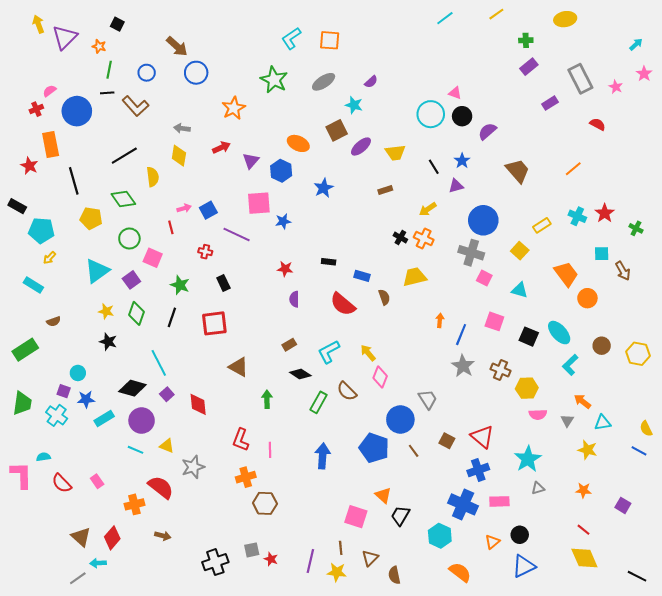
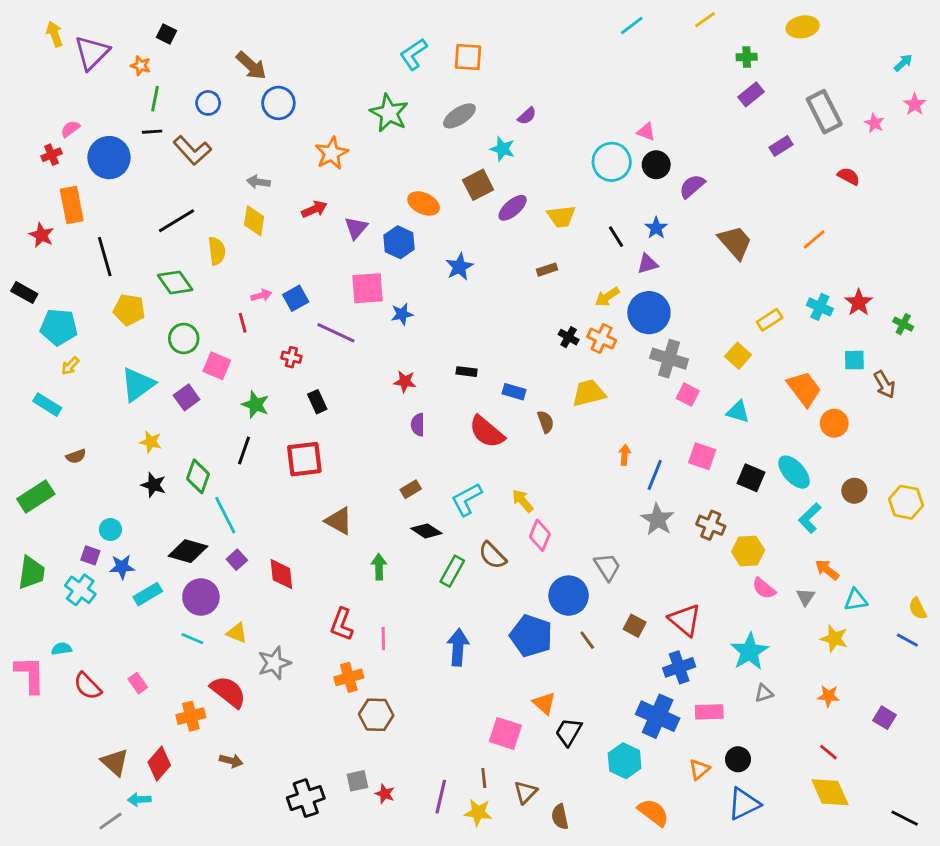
blue circle: (483, 220) -> (649, 313), moved
green diamond: (136, 313) -> (198, 476), moved
pink semicircle: (538, 414) -> (764, 588), turned 42

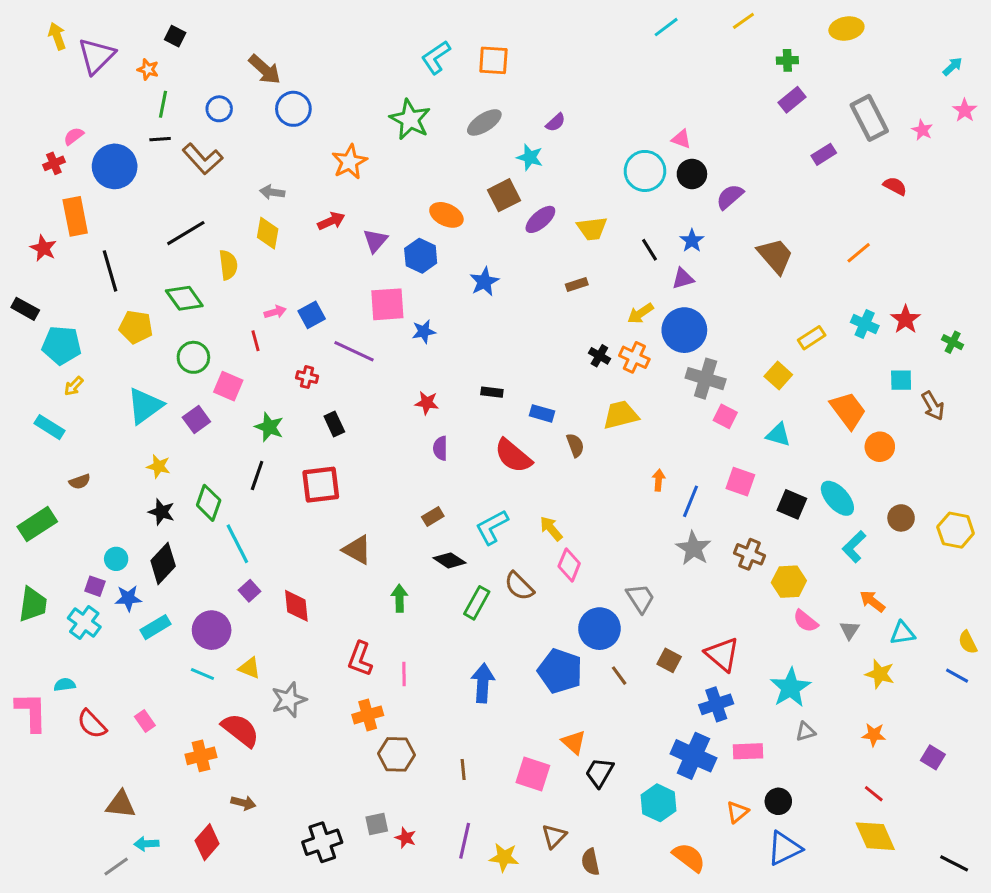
black diamond: (188, 551) -> (163, 563), moved, turned -63
brown triangle: (115, 762) -> (121, 804), turned -36
red diamond: (159, 764) -> (207, 842), moved
brown line: (484, 778) -> (463, 770), moved

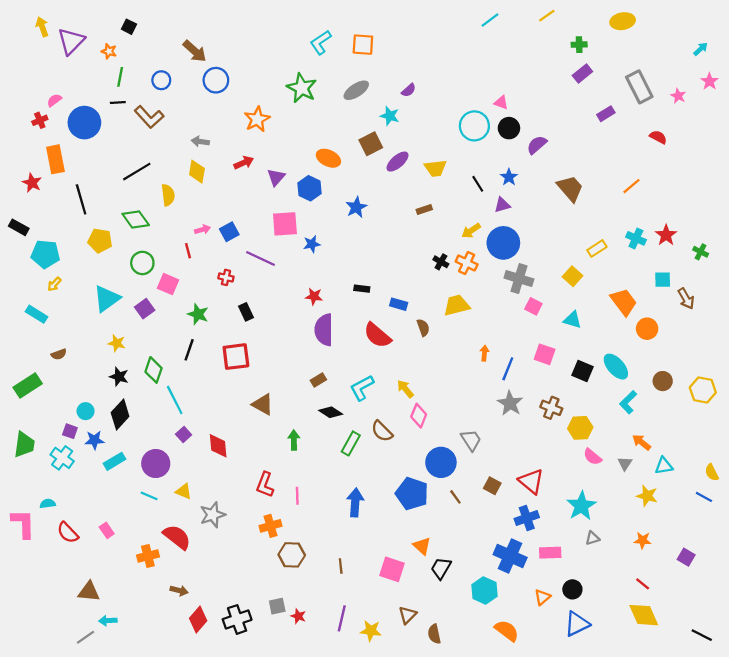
purple semicircle: (440, 448) -> (324, 330), size x1.8
red diamond: (207, 842) -> (198, 619), moved

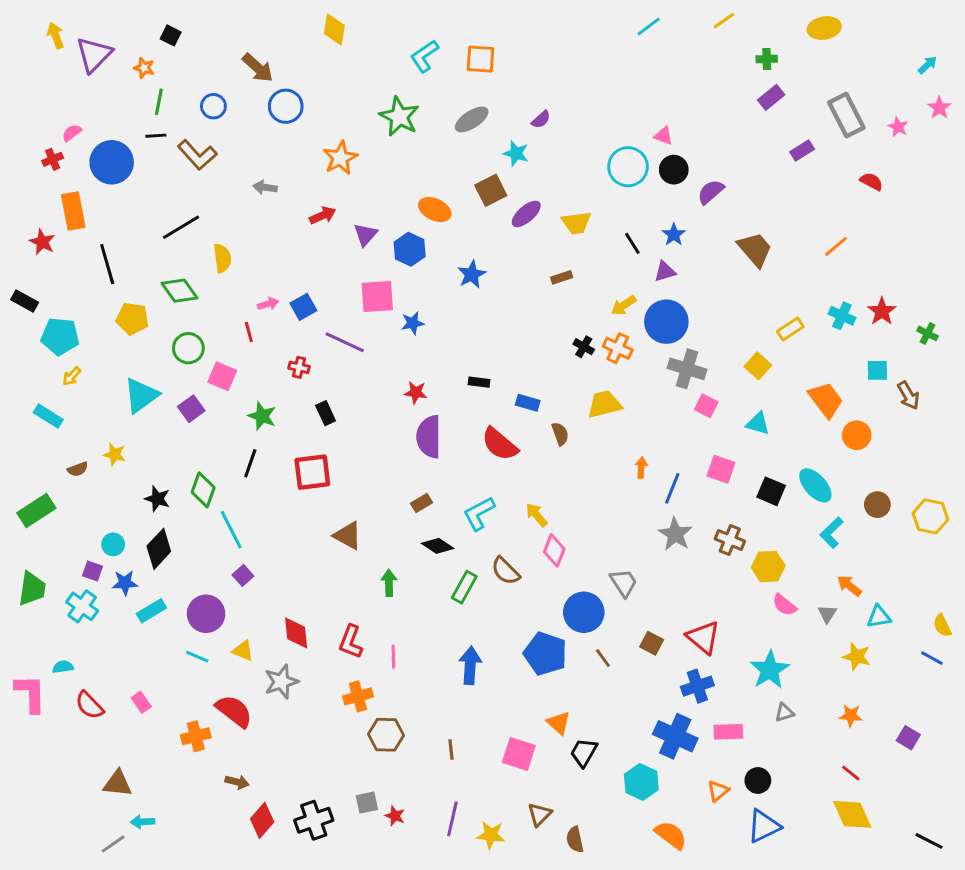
yellow diamond: (197, 172) -> (334, 30), moved
yellow star: (117, 343) -> (115, 454), moved
red diamond: (218, 446) -> (296, 633), moved

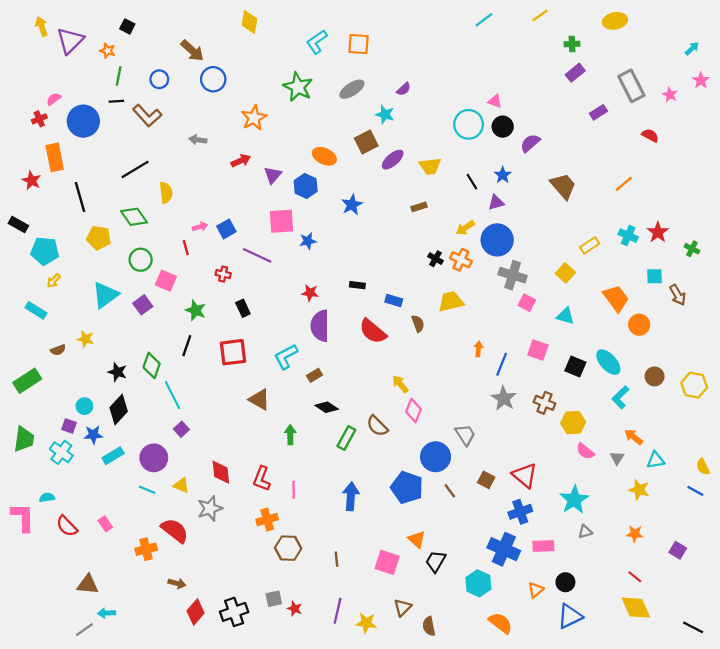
cyan L-shape: (479, 513) -> (286, 357), moved

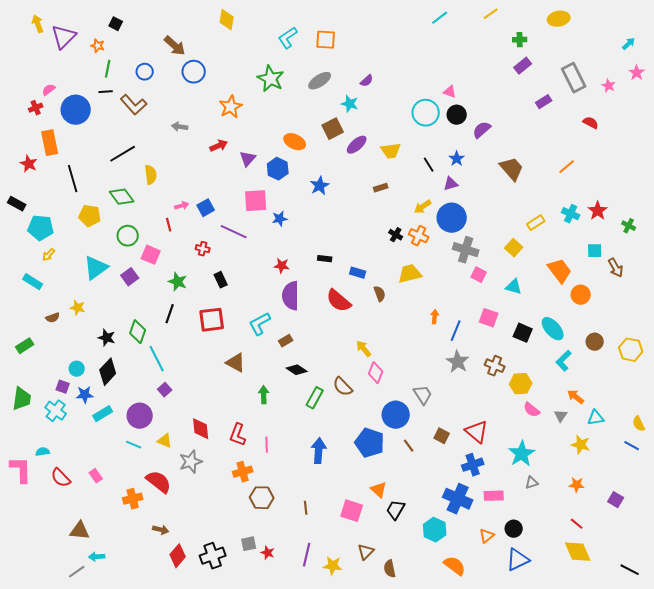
green rectangle: (27, 381) -> (25, 346), size x0.7

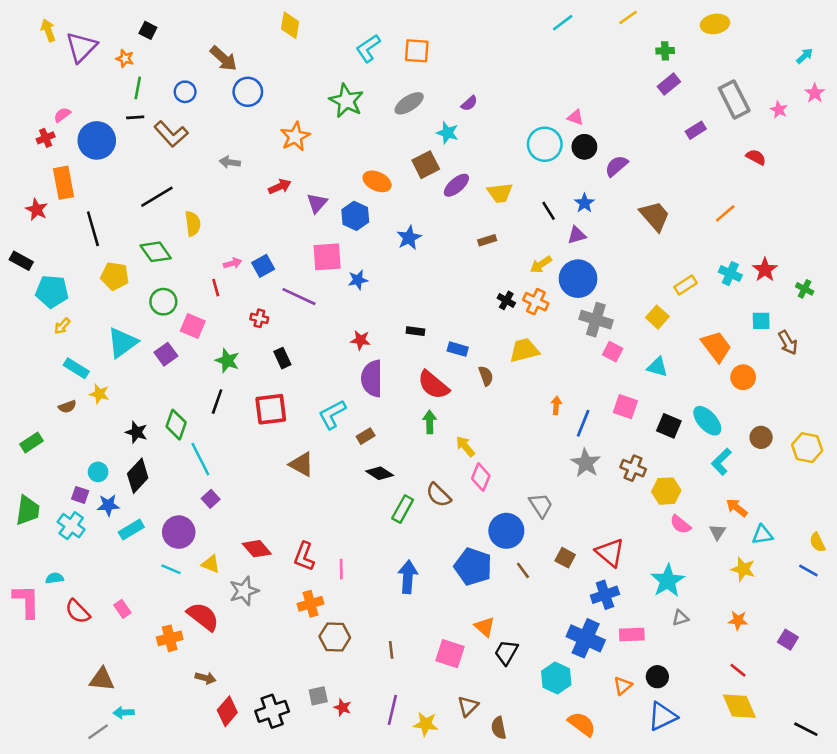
cyan rectangle: (33, 282) -> (76, 368), moved
green arrow: (264, 395) -> (430, 422), moved
red diamond: (201, 429) -> (257, 549), turned -35

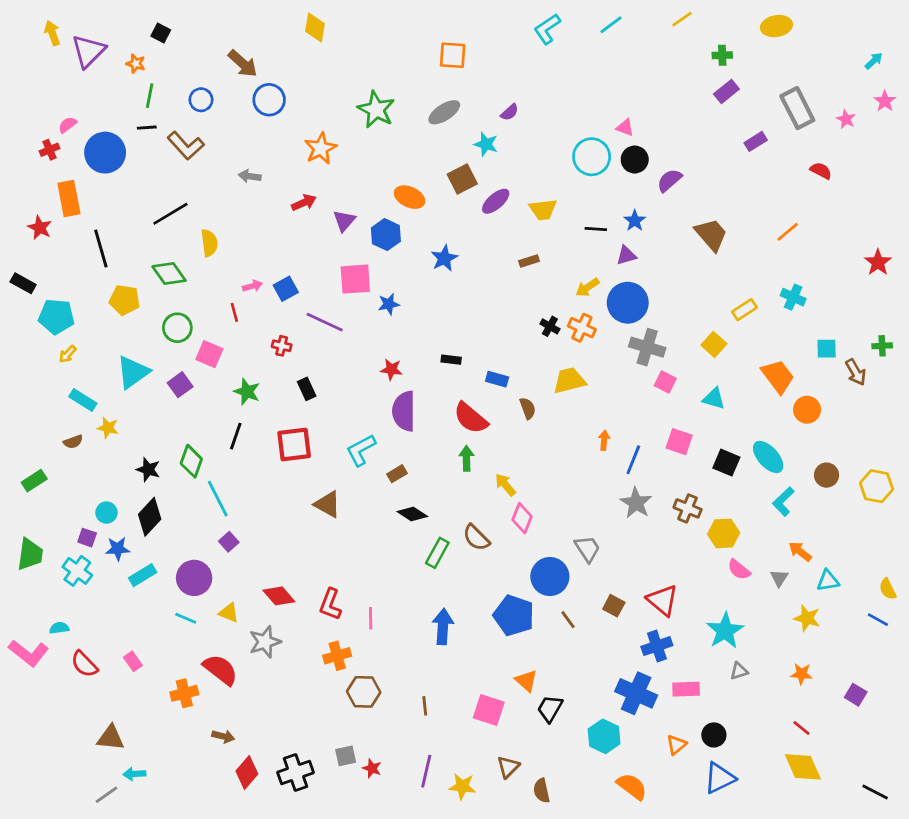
cyan L-shape: (368, 48) -> (547, 29), moved
black line: (549, 211) -> (596, 229), turned -54
red star: (765, 270) -> (878, 262), moved
green cross: (805, 289) -> (882, 346), moved, turned -30
pink L-shape: (26, 601) -> (29, 653), turned 129

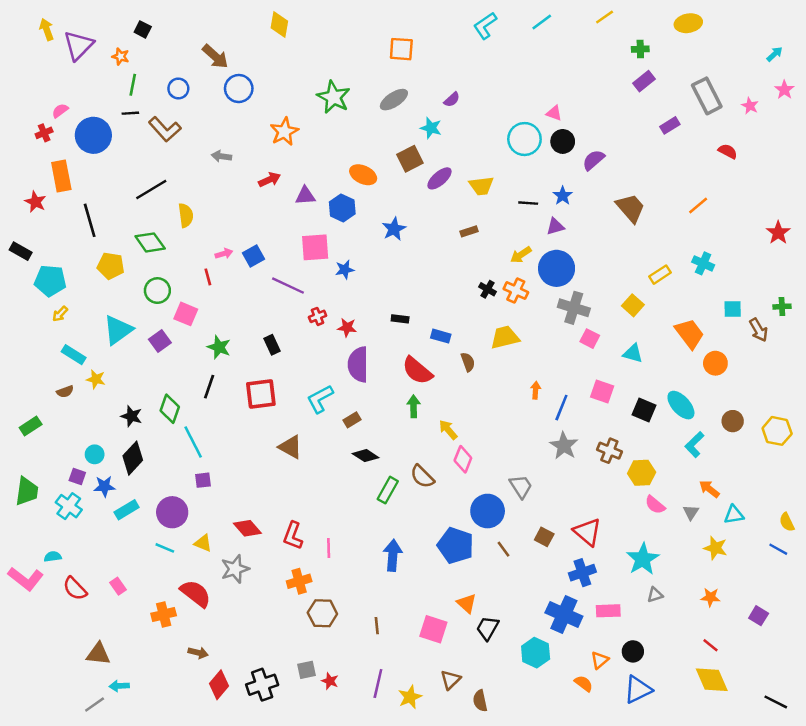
purple triangle: (344, 221) -> (305, 196), turned 45
red cross: (282, 346) -> (318, 316), moved, turned -35
purple square: (229, 542) -> (203, 480), turned 35
yellow star: (462, 786) -> (410, 697), turned -30
orange semicircle: (632, 786) -> (584, 683), moved, size x0.7

